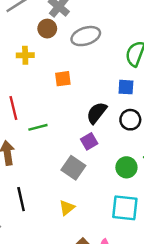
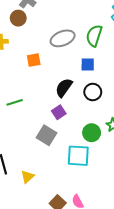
gray ellipse: (86, 36) -> (63, 38), moved
yellow triangle: (67, 208) -> (27, 177), moved
cyan square: (125, 208) -> (78, 156), moved

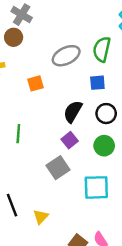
green line: (15, 102) -> (18, 134), turned -63
green circle: (92, 133) -> (104, 146), moved
gray square: (46, 135) -> (58, 168), turned 30

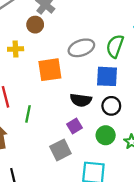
orange square: (36, 83) -> (50, 70), size x1.6
blue square: (97, 83) -> (107, 76), size x1.5
black semicircle: (73, 112) -> (81, 100), turned -120

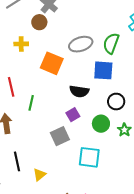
orange square: (50, 70) -> (52, 63), turned 30
black circle: (111, 106) -> (116, 102), moved

